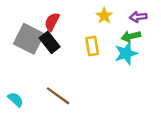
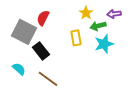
green arrow: (131, 36) -> (98, 26), moved
black rectangle: (50, 42) -> (41, 51), moved
cyan semicircle: (16, 99) -> (19, 69), moved

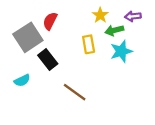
gray square: (24, 32) -> (28, 37), turned 30
cyan semicircle: (19, 69) -> (22, 80), turned 112
brown line: (48, 79) -> (75, 92), moved

